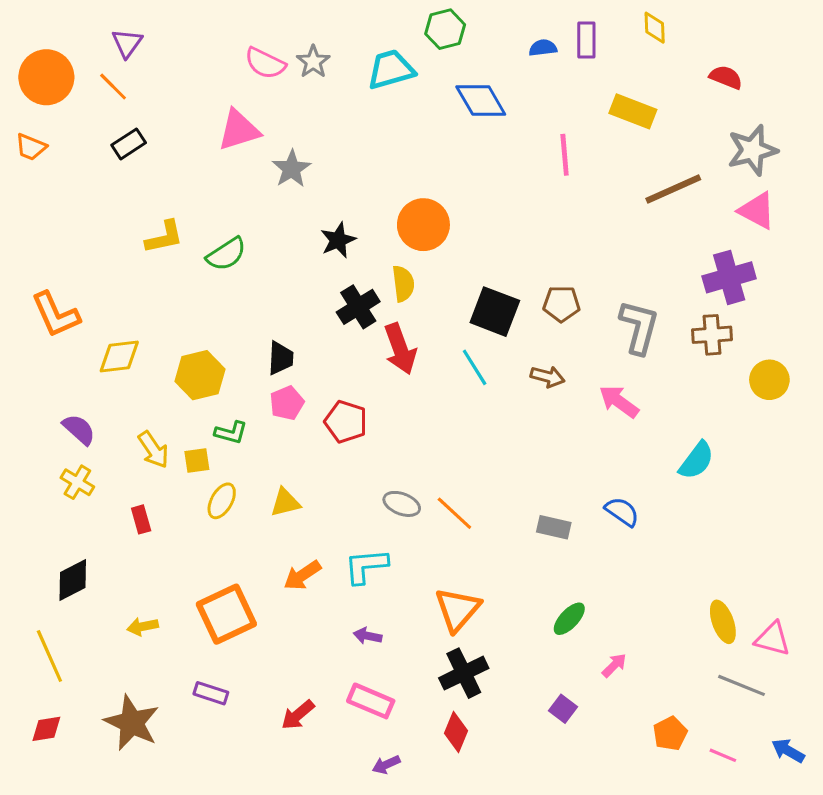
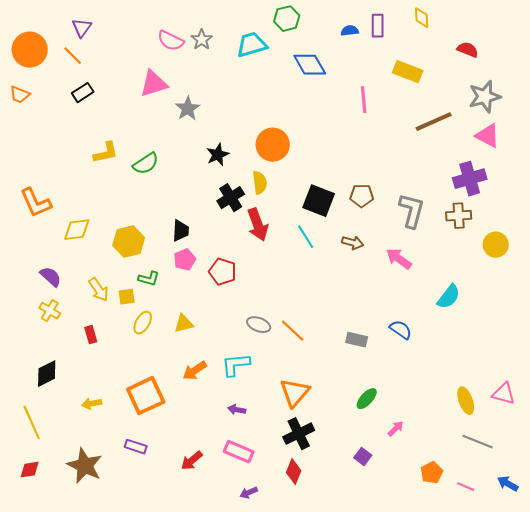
pink triangle: (773, 639) -> (504, 394), moved

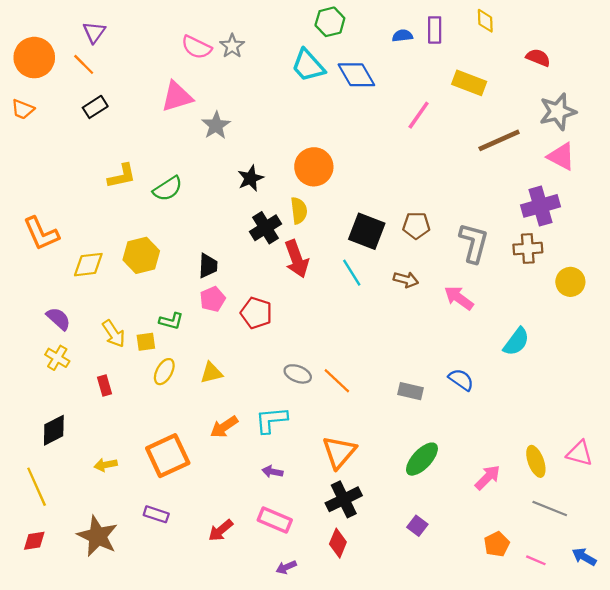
cyan trapezoid: (252, 45) -> (308, 66), moved, turned -116
pink line: (364, 100) -> (419, 115), turned 40
yellow hexagon: (129, 242) -> (141, 255), moved
green ellipse: (367, 399) -> (422, 459), size x1.4
pink arrow: (396, 429) -> (488, 477), moved, size x1.4

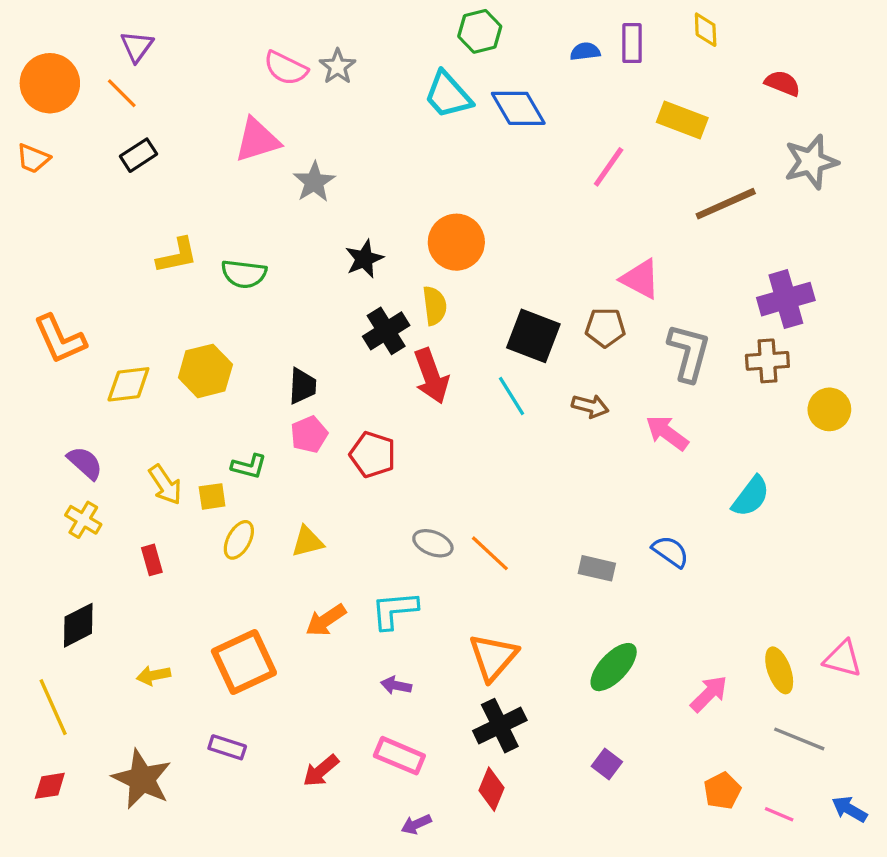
pink triangle: (561, 156) -> (640, 279), moved
green semicircle: (168, 189) -> (244, 274), turned 40

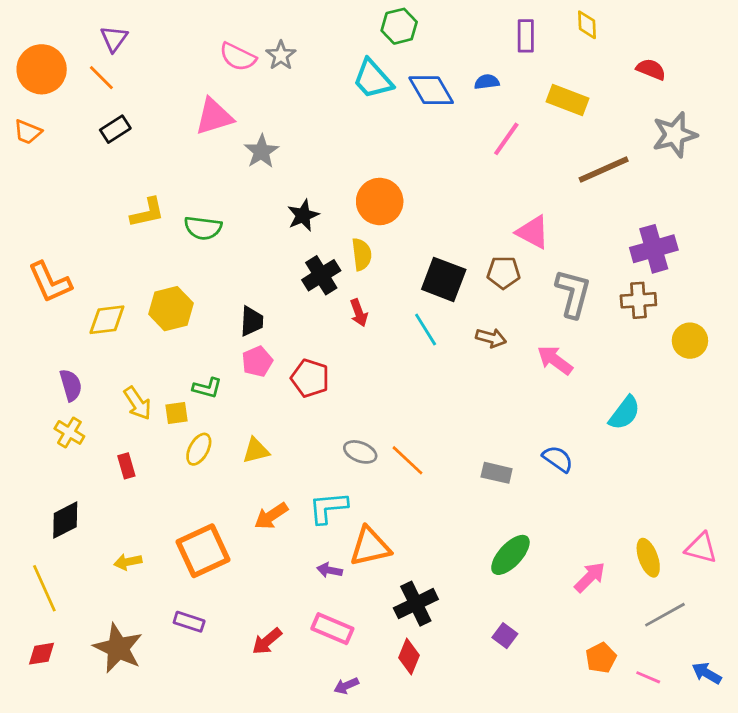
blue semicircle: (585, 51) -> (487, 82), moved
red arrow: (431, 376) -> (359, 313), size x0.6
purple semicircle: (85, 463) -> (71, 385), turned 32
orange triangle: (493, 657) -> (370, 547), moved, turned 36
gray line: (799, 739) -> (665, 615), turned -51

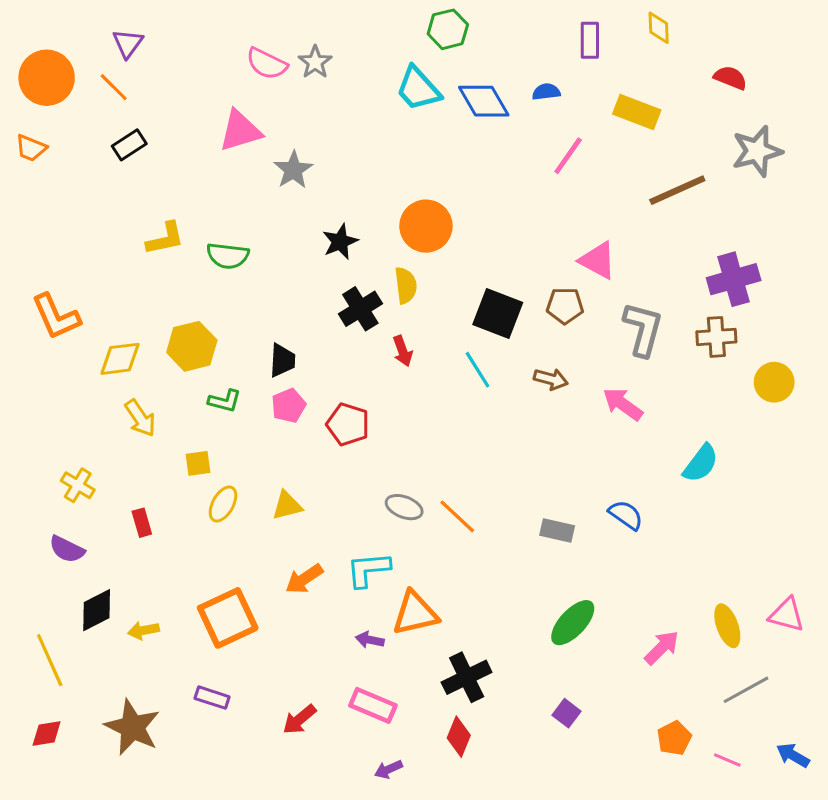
purple semicircle: (71, 385) -> (67, 549), moved, turned 132
green L-shape: (207, 388) -> (225, 401), moved
yellow arrow: (138, 403) -> (140, 418), moved
black diamond: (65, 520) -> (97, 610), moved

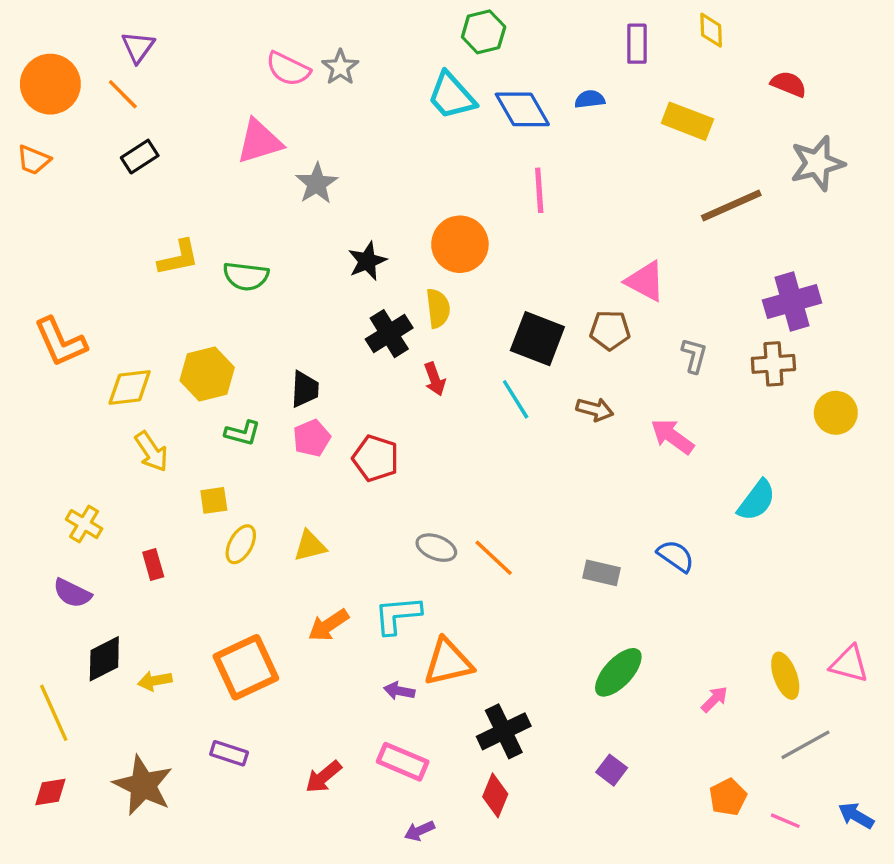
pink line: (568, 156) -> (539, 190), moved, turned -39
gray L-shape: (643, 329) -> (694, 355), size x0.6
pink arrow: (662, 648) -> (714, 699), size x0.7

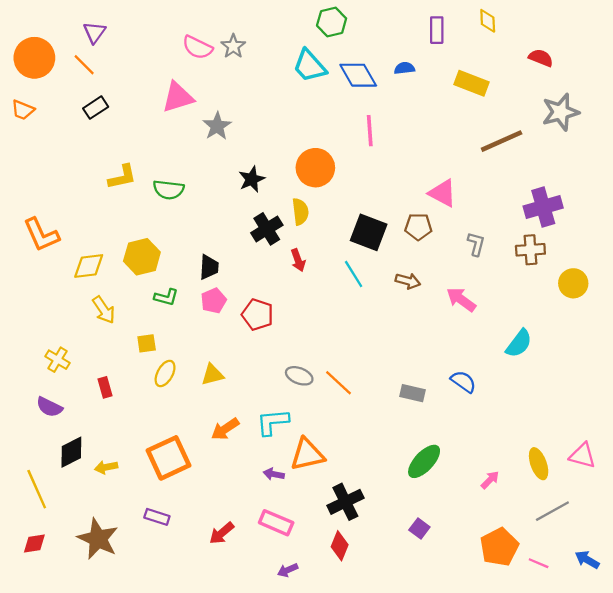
orange pentagon: (728, 797) -> (499, 547), size x1.5

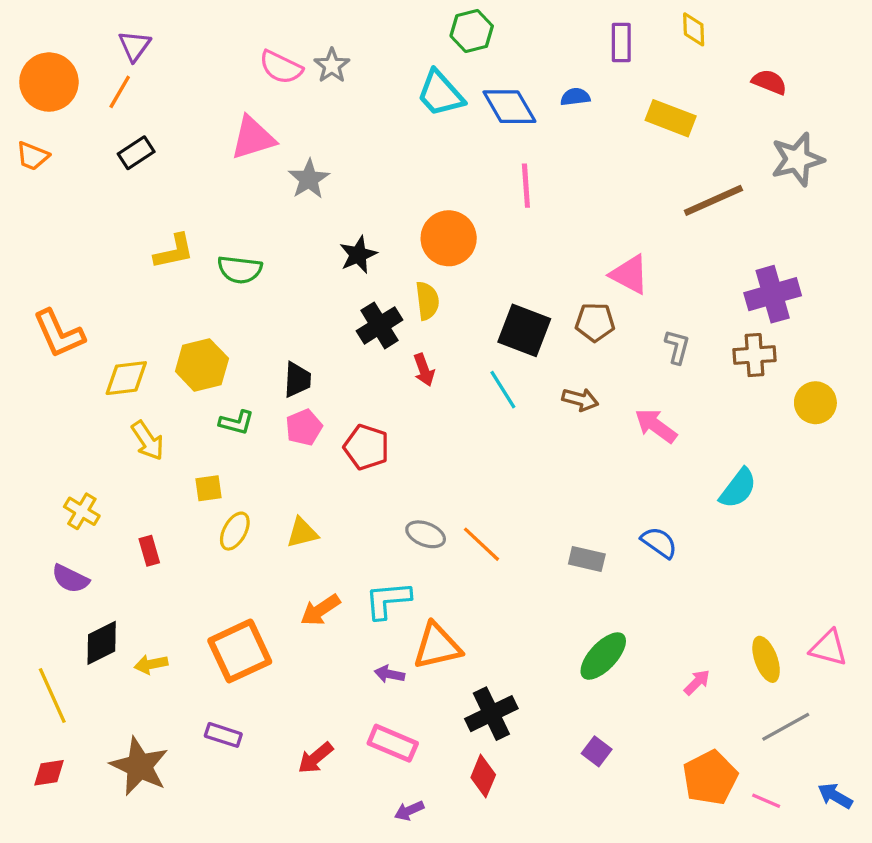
orange line: (84, 65) -> (120, 92), turned 75

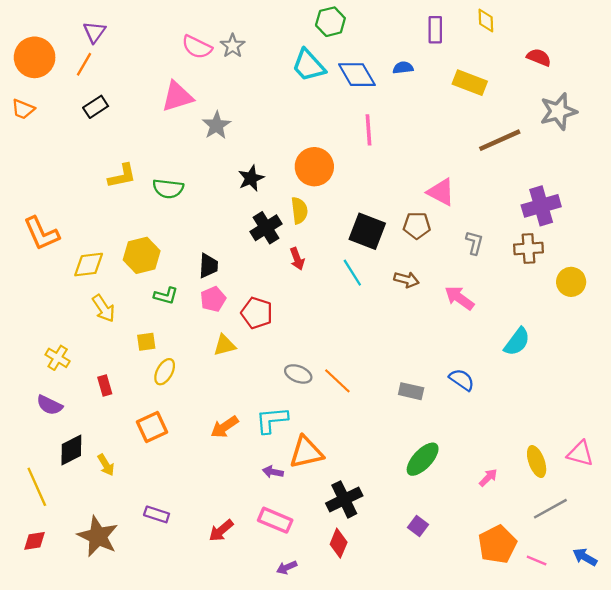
yellow triangle: (302, 533) -> (225, 345), moved
orange square: (240, 651) -> (152, 427), moved, size x0.7
yellow arrow: (151, 664) -> (106, 465), turned -110

